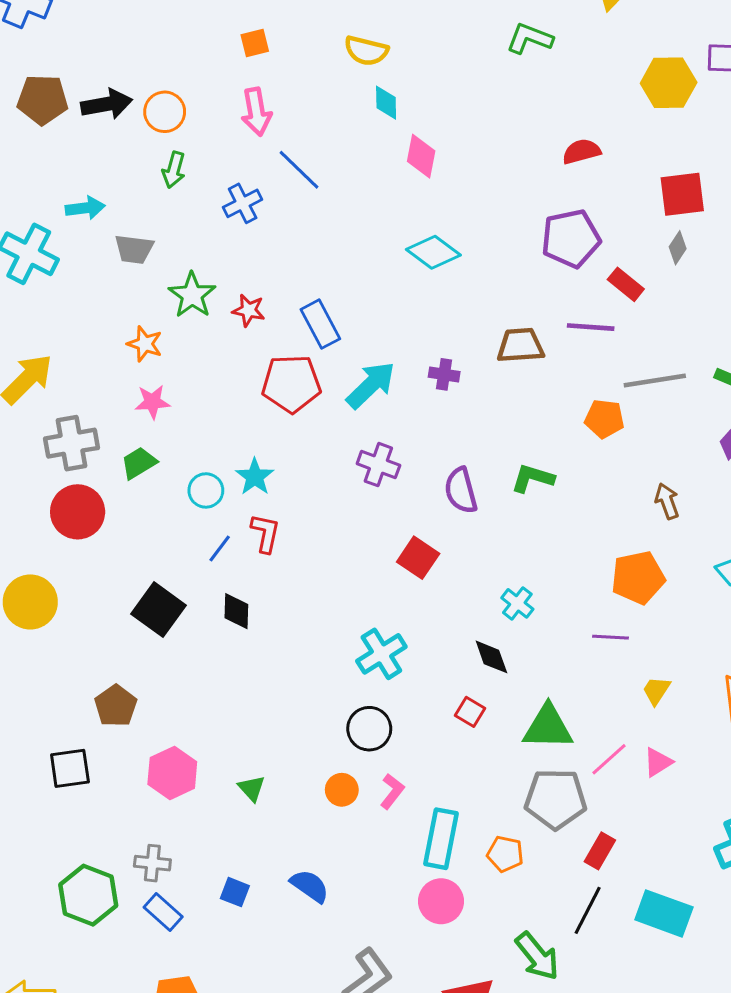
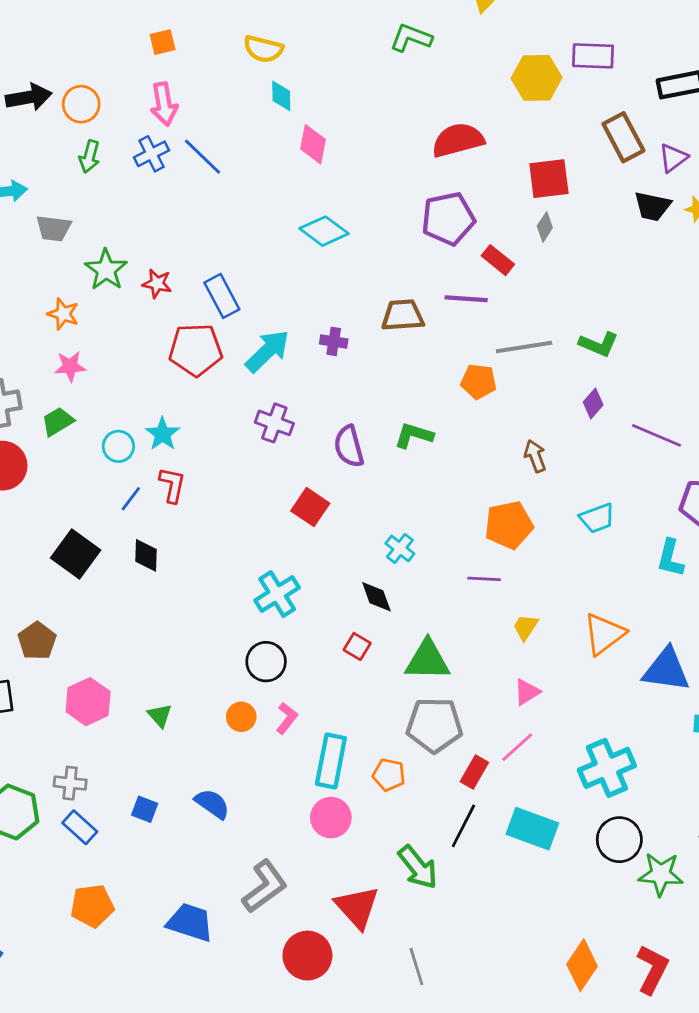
red semicircle: (582, 151) -> (458, 140), size x1.5
blue cross: (243, 203) -> (152, 154), moved
pink line: (609, 759) -> (517, 747), moved

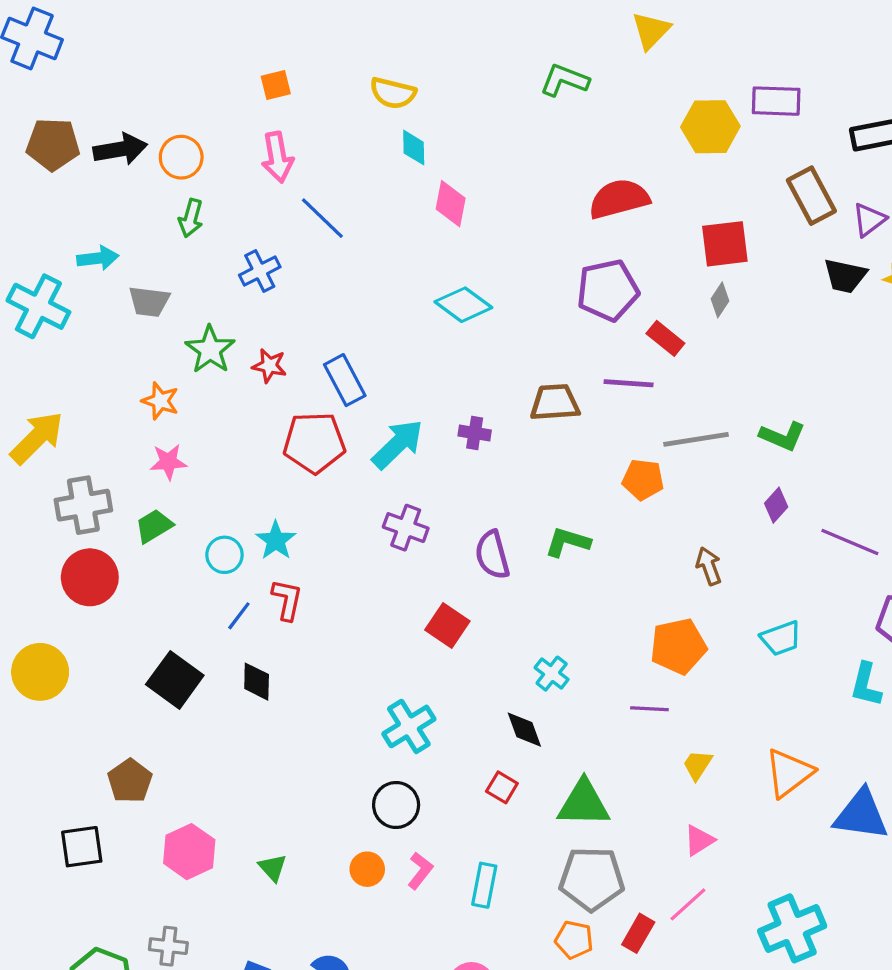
blue cross: (152, 154) -> (260, 271), moved
cyan rectangle: (331, 761) -> (484, 885), moved, size x0.7
orange pentagon: (389, 775) -> (574, 940), moved

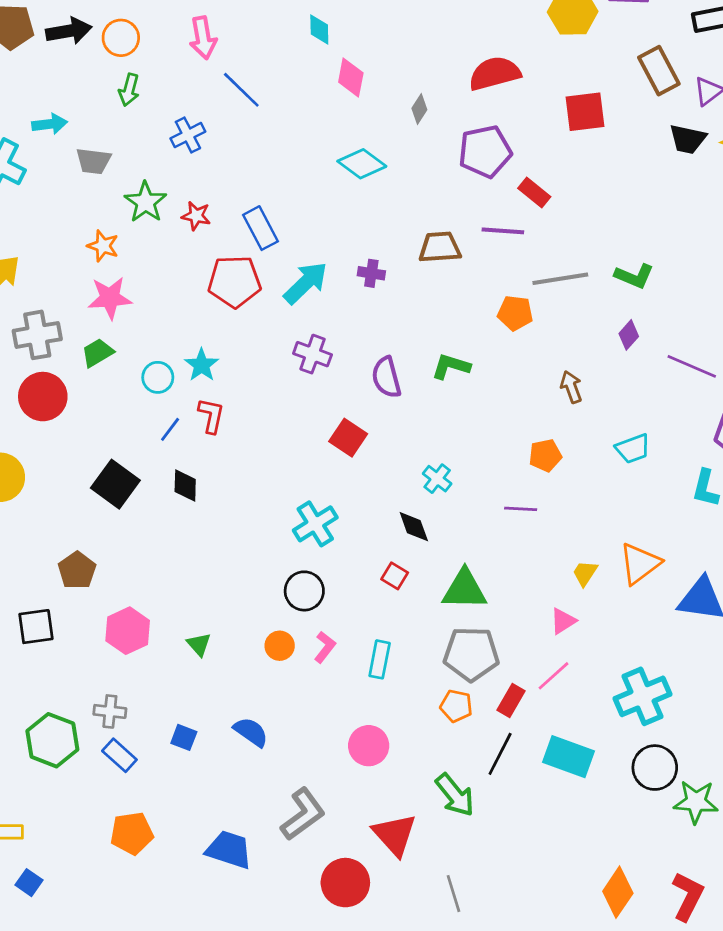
gray diamond: (720, 300) -> (419, 109), moved
pink star: (168, 462) -> (110, 298), size x1.4
orange pentagon: (678, 646) -> (545, 455), size x0.7
yellow trapezoid: (698, 765) -> (585, 573), moved

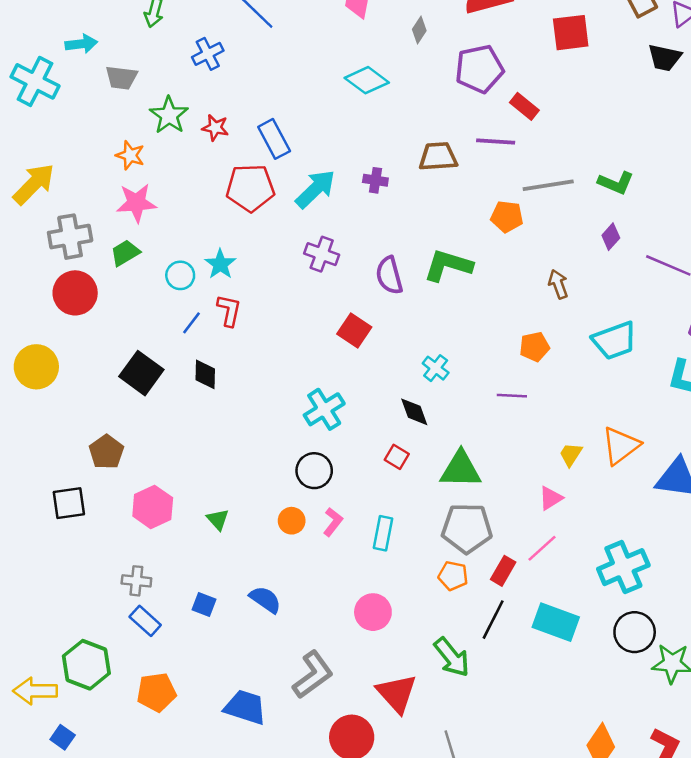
green L-shape: (451, 366) -> (448, 265), size x1.4
cyan trapezoid: (633, 449) -> (615, 340), size x1.4
green hexagon: (52, 740) -> (86, 665), moved

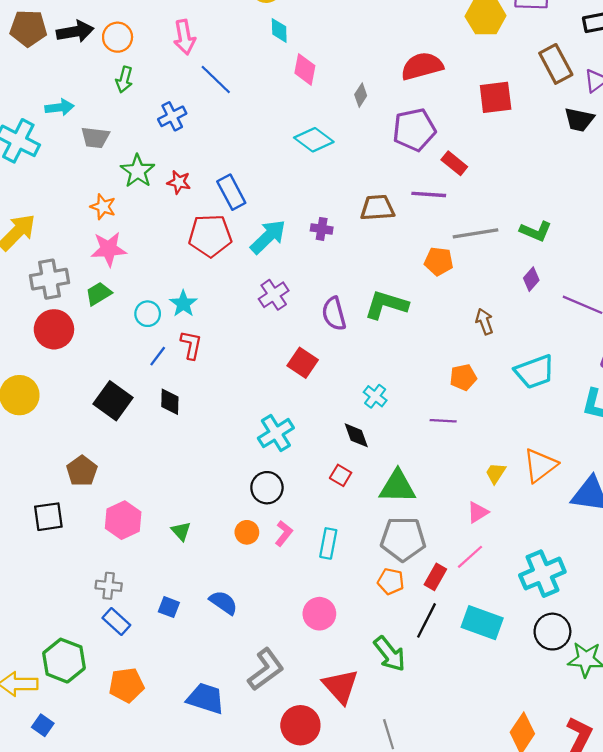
purple cross: (322, 254) -> (274, 295), turned 36

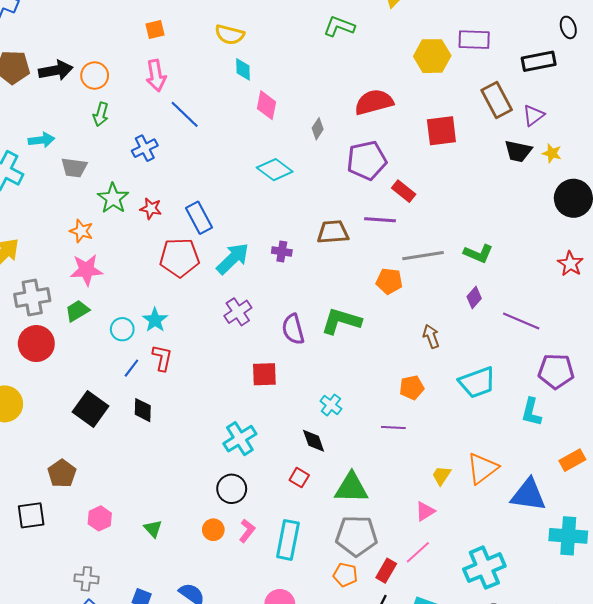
red square: (303, 363) -> (264, 374), turned -36
pink hexagon: (123, 520) -> (100, 518), size x0.7
cyan rectangle: (328, 543) -> (288, 540), size x1.4

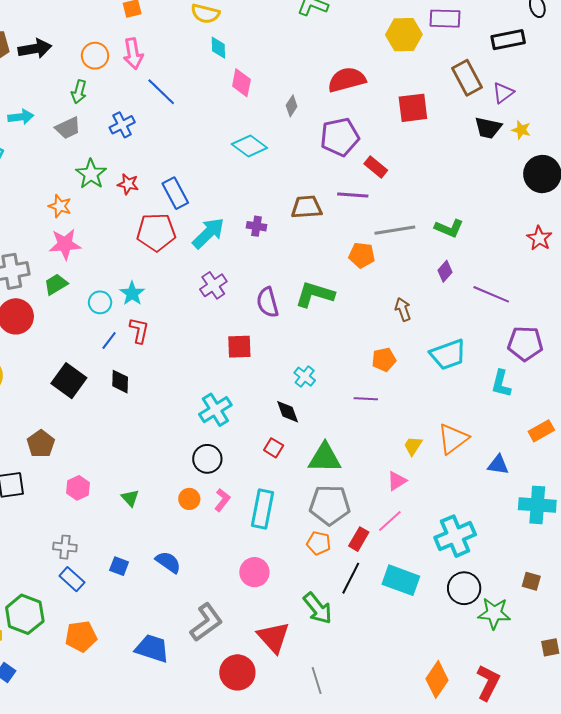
orange circle: (95, 76) -> (95, 56), moved
gray trapezoid: (74, 168) -> (68, 128), moved, turned -32
blue triangle: (528, 495) -> (498, 465), size x0.6

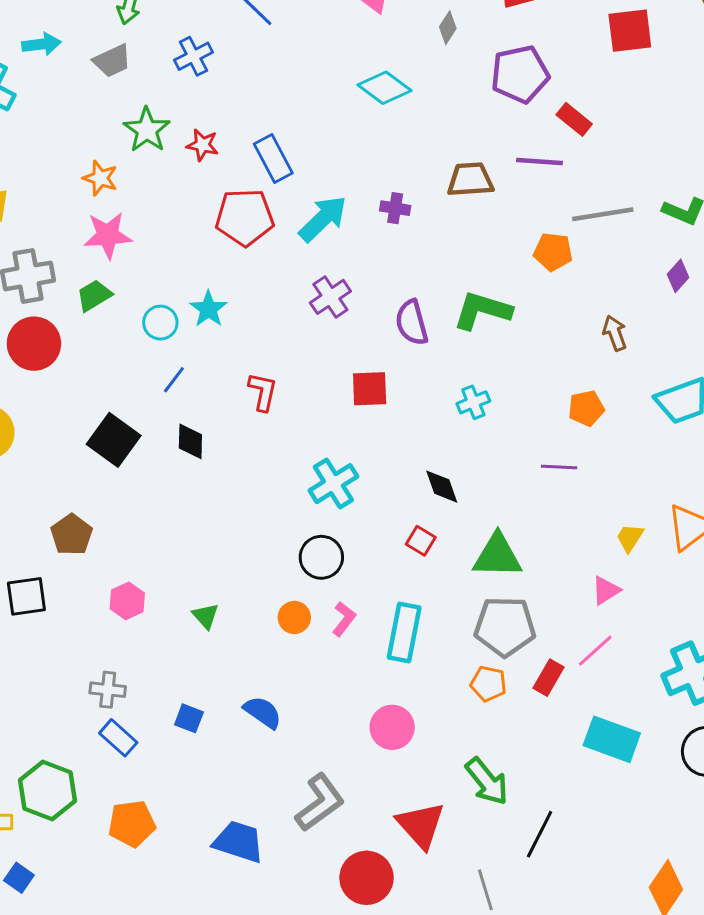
red L-shape: (139, 330) -> (263, 392), moved
cyan cross: (305, 377) -> (473, 402), moved, turned 30
black line: (351, 578) -> (540, 834), moved

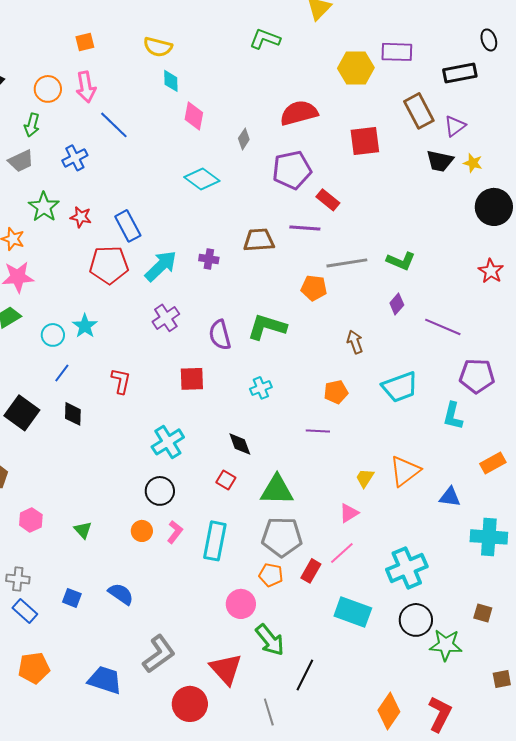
pink circle: (392, 727) -> (241, 604), moved

